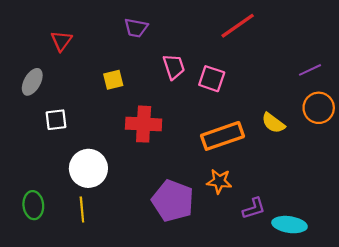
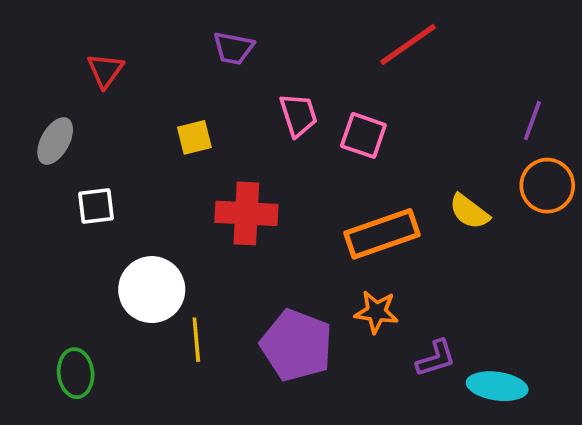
purple line: (310, 70) -> (532, 121), turned -45
green ellipse: (33, 205) -> (76, 373), moved
yellow line: (82, 209) -> (196, 340), moved

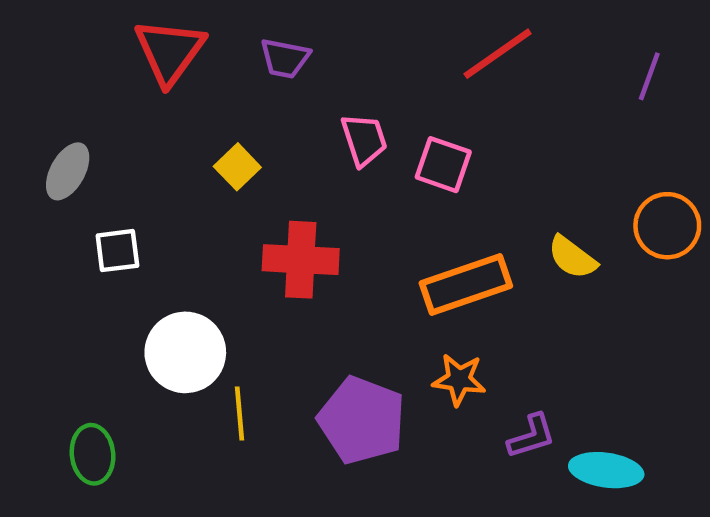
red triangle: (105, 70) -> (169, 51), moved, size x1.6
purple line: (532, 121) -> (649, 76), moved
yellow square: (194, 137) -> (237, 167), turned -30

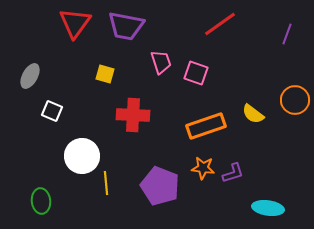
purple trapezoid: (285, 58) -> (126, 26), size x1.6
yellow square: (237, 167) -> (105, 74), turned -30
white square: (117, 251) -> (52, 111), turned 30
purple L-shape: (531, 436) -> (233, 173), moved

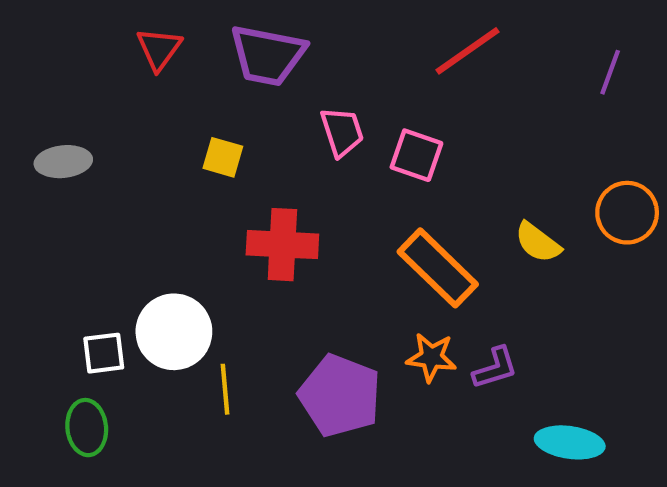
red triangle: (75, 23) -> (159, 49), size x0.7
gray ellipse: (30, 76) -> (63, 162), turned 55
white square: (52, 111) -> (104, 353), moved, turned -30
orange rectangle: (206, 126) -> (438, 268), turned 63

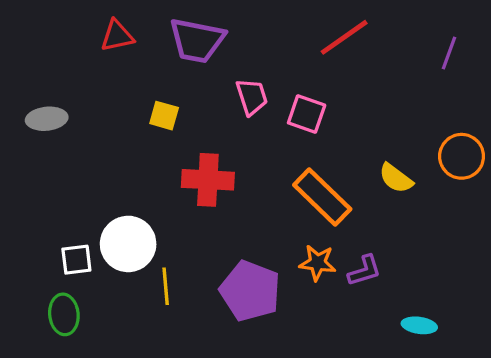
red triangle: (159, 49) -> (117, 36), turned 42
cyan ellipse: (570, 442) -> (419, 325), size x0.7

